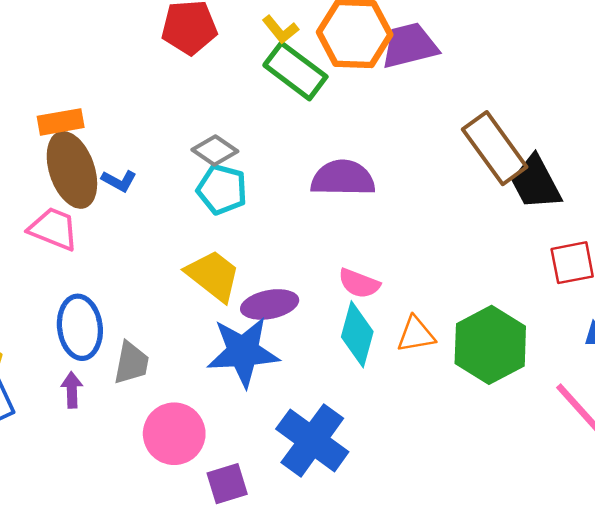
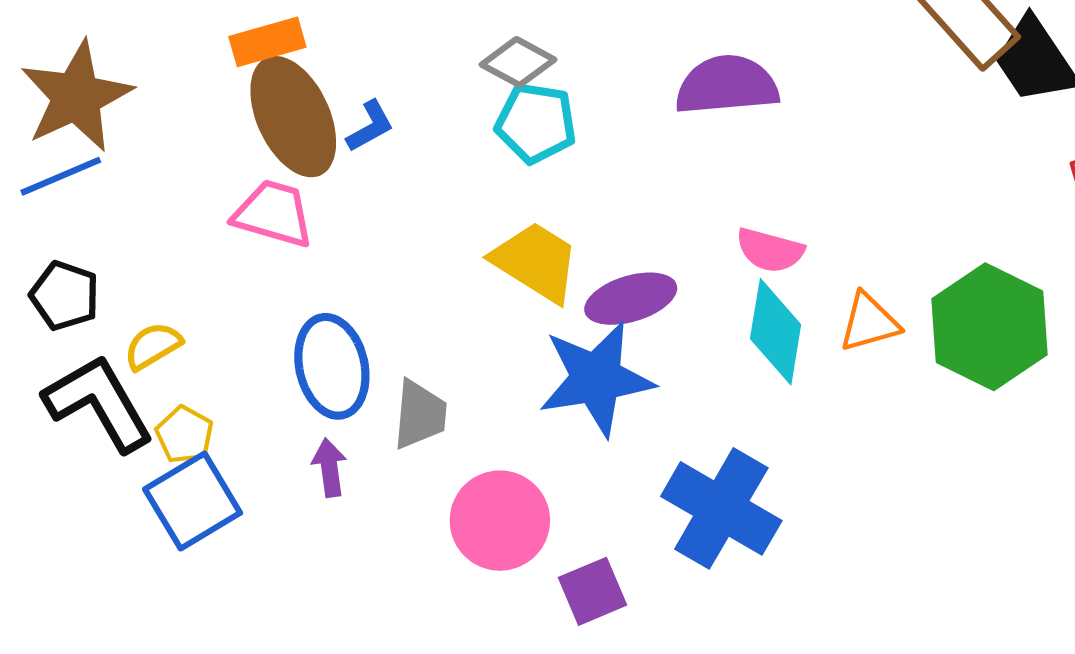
blue L-shape: (119, 181) -> (370, 126), turned -52

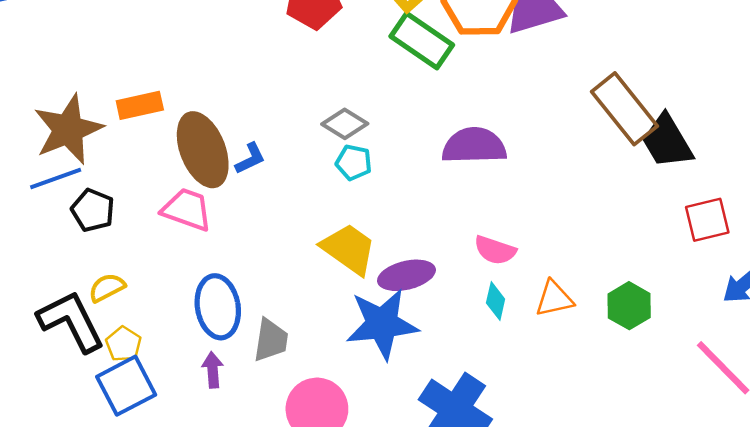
orange rectangle: (267, 42) -> (140, 105), moved
cyan pentagon: (536, 123) -> (354, 162), size x0.7
black pentagon: (65, 296) -> (93, 210), moved
green hexagon: (989, 327) -> (629, 306), size x0.6
cyan diamond: (776, 332) -> (496, 301), size x0.6

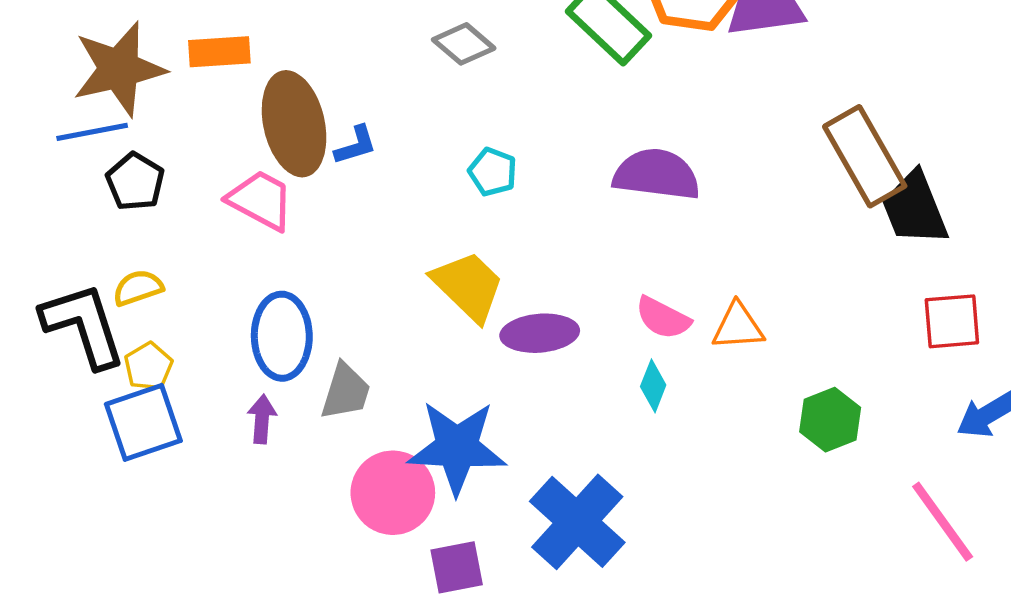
gray diamond: (345, 124) -> (464, 44), moved
orange triangle: (554, 299) -> (738, 327), moved
blue star: (382, 324) -> (457, 447), moved

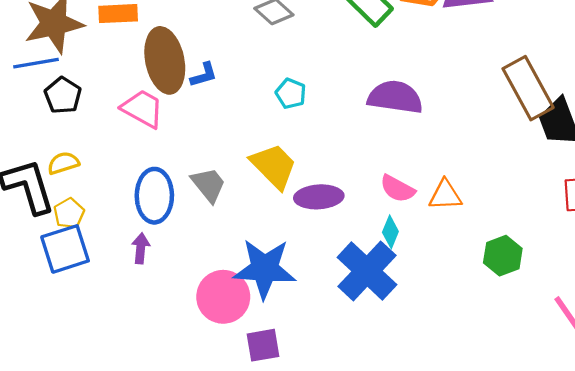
gray trapezoid: (346, 391) -> (209, 185), moved, turned -57
blue cross: (577, 522) -> (367, 271), moved

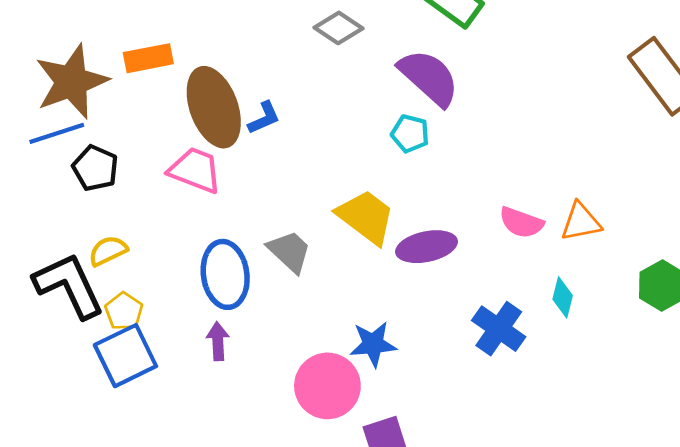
cyan pentagon: (291, 93) -> (410, 134), moved
purple semicircle: (395, 97) -> (429, 77), moved, turned 42
cyan diamond: (390, 232) -> (563, 297), moved
blue star: (265, 269) -> (373, 344), size x0.6
blue cross: (367, 271) -> (499, 329), size x0.7

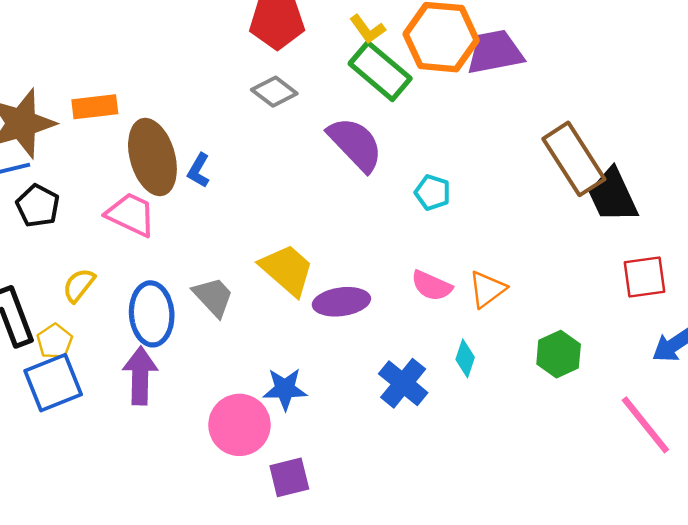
blue L-shape: (264, 118) -> (199, 170), turned 140
cyan pentagon: (410, 134) -> (433, 192), moved
orange triangle: (581, 222) -> (487, 289), turned -30
yellow semicircle: (108, 251) -> (79, 285), moved, turned -30
purple arrow: (218, 341) -> (140, 376), size x1.6

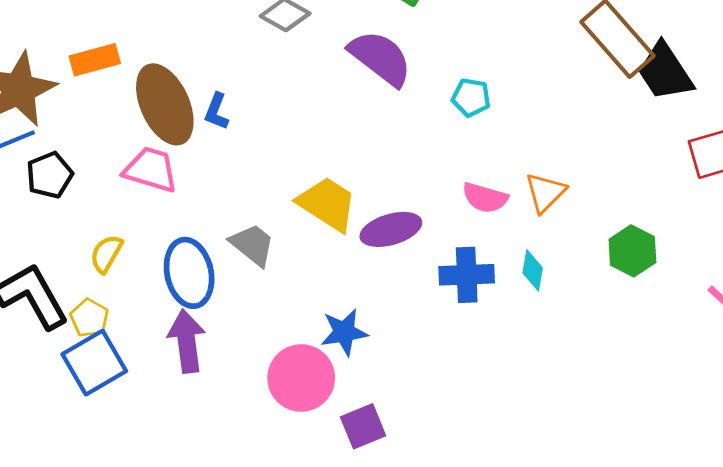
black pentagon: (38, 206) -> (50, 175), turned 30
blue cross: (403, 383) -> (467, 275), moved, turned -33

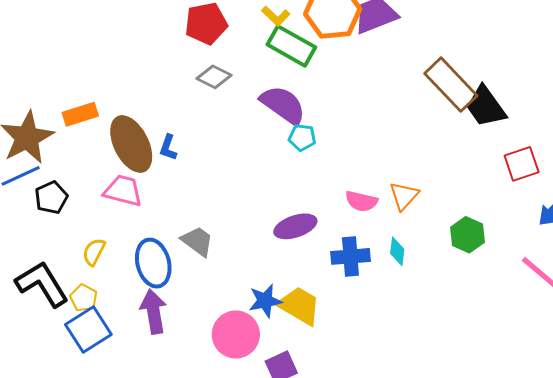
cyan pentagon: (471, 97) -> (302, 137), moved
yellow trapezoid: (327, 204) -> (299, 306), moved

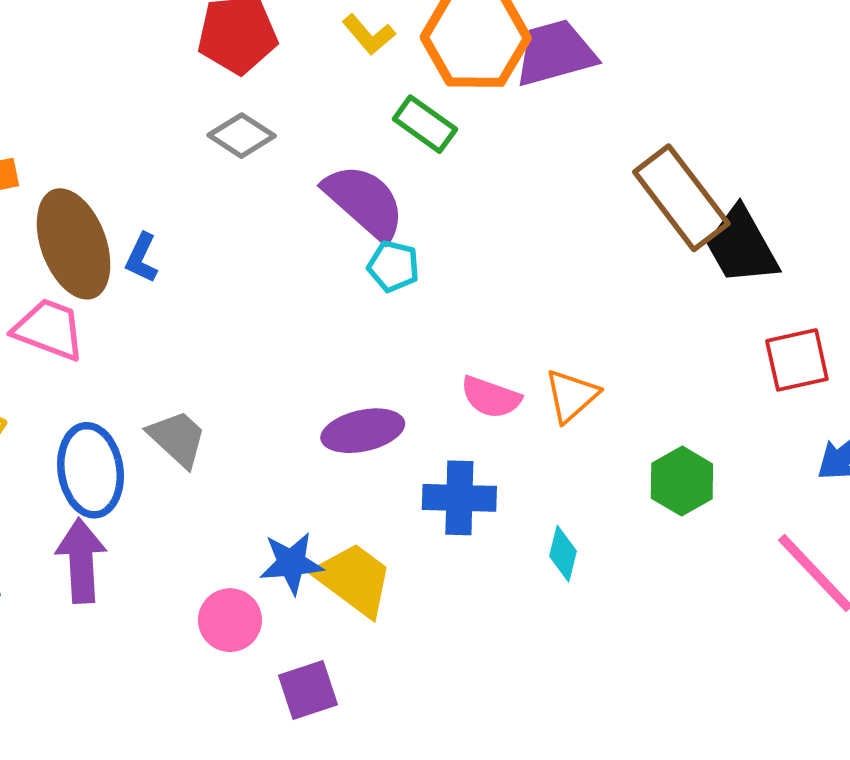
green rectangle: (291, 46) -> (425, 124), moved, size x0.7
cyan diamond: (397, 251) -> (563, 554), moved
pink circle: (236, 334) -> (230, 620), size x0.7

